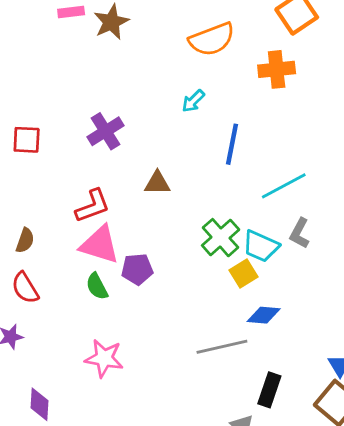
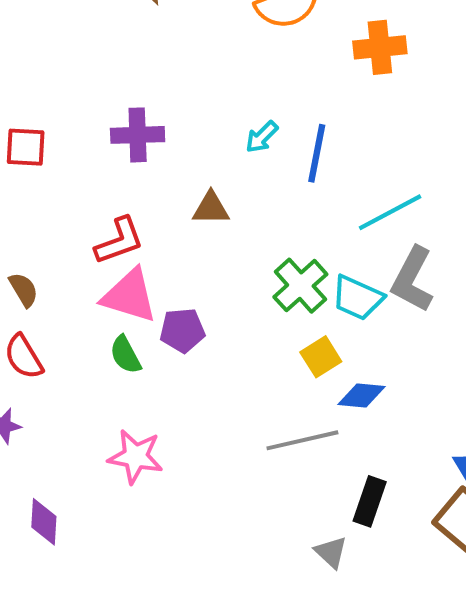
cyan arrow: (193, 101) -> (262, 137), moved
purple cross: (106, 131) -> (138, 135), turned 30
gray L-shape: (300, 233) -> (412, 279), size x1.5
brown semicircle: (25, 240) -> (24, 290), turned -50
yellow square: (244, 273) -> (321, 357), moved

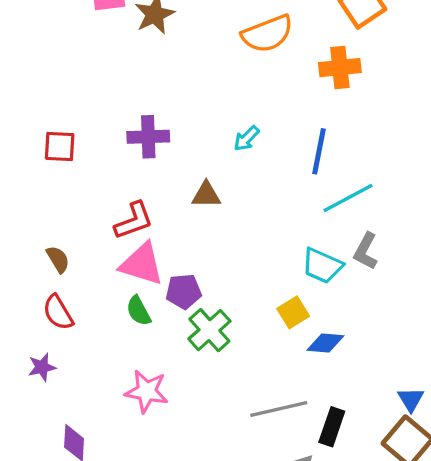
blue line: (317, 153) -> (319, 151), moved
gray L-shape: (412, 279) -> (366, 251), size x0.7
green cross: (300, 286) -> (209, 330), moved
gray line: (302, 440) -> (279, 409), moved

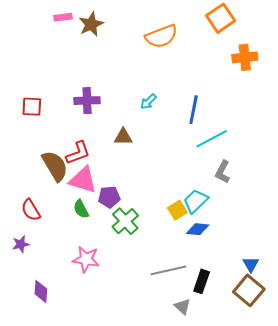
orange cross: (340, 68) -> (245, 57), moved
brown semicircle: (58, 259) -> (55, 166), moved, size x1.8
cyan trapezoid: (322, 266) -> (196, 201), moved, turned 112

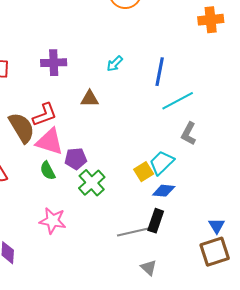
black rectangle: (202, 281) -> (156, 221), moved
brown square: (249, 290) -> (215, 252), turned 32

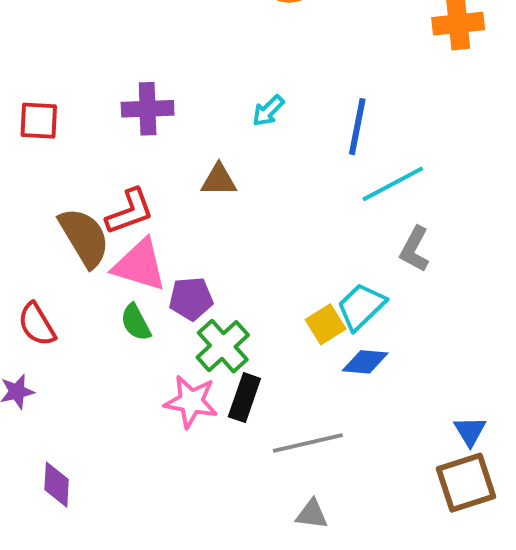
pink star: (53, 221) -> (191, 401), moved
black rectangle: (156, 221) -> (244, 398), moved
gray triangle: (149, 268) -> (312, 514), moved, turned -36

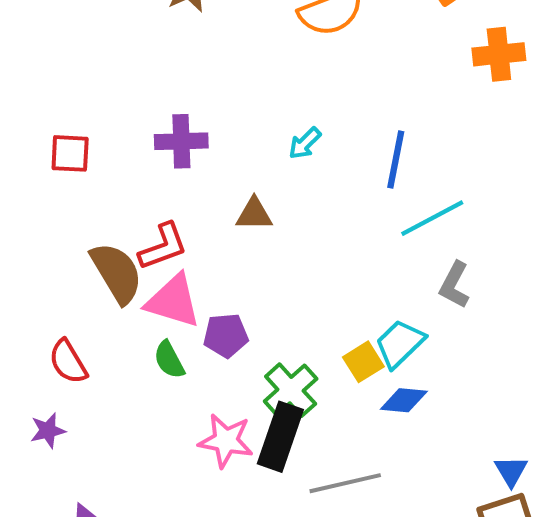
green cross: (223, 346) -> (291, 390), moved
black rectangle: (244, 398) -> (280, 437), size x1.4

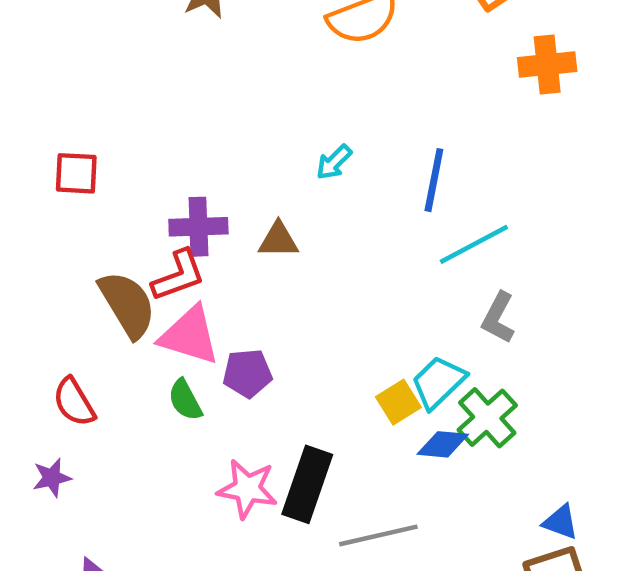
purple cross: (181, 141) -> (198, 227), moved
green cross: (291, 390) -> (487, 418), moved
blue triangle: (511, 471) -> (560, 522), turned -39

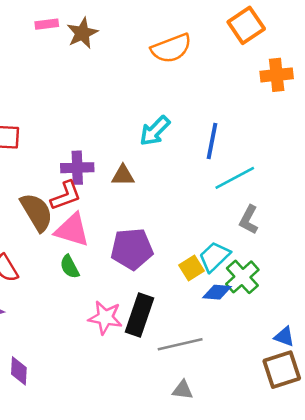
cyan arrow: (334, 162) -> (155, 131), size x1.5
purple pentagon: (247, 373) -> (132, 249), moved, size x1.5

